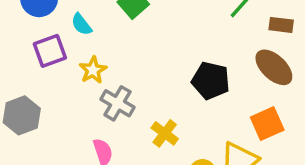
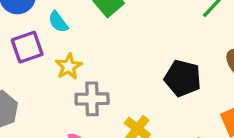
gray cross: (117, 103) -> (92, 99), turned -32

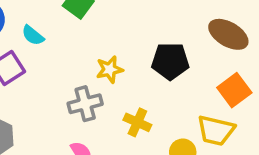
yellow star: (69, 66) -> (110, 69), moved, turned 30

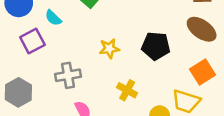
gray cross: (85, 104) -> (68, 75), moved

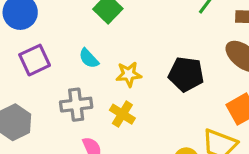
cyan semicircle: (53, 18) -> (89, 58), moved
yellow cross: (127, 90) -> (122, 114), moved

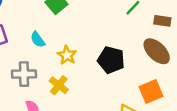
yellow star: (129, 74) -> (67, 55), turned 30

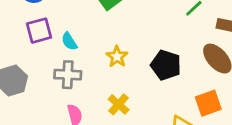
cyan semicircle: (38, 40) -> (69, 41), moved
yellow cross: (59, 85) -> (119, 104), moved

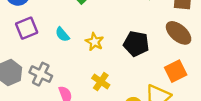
cyan semicircle: (69, 41) -> (62, 34), moved
gray cross: (68, 75) -> (41, 74), moved, turned 30

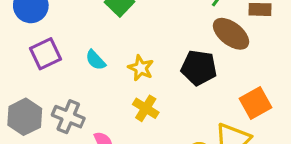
brown ellipse: (179, 33) -> (231, 34), moved
yellow cross: (101, 82) -> (146, 108), moved

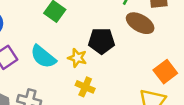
cyan semicircle: (96, 60) -> (43, 57), size x1.6
black pentagon: (199, 68) -> (101, 41), moved

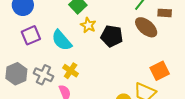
yellow star: (77, 58) -> (88, 25), moved
yellow cross: (85, 87) -> (71, 71), moved

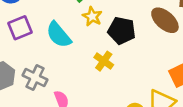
yellow cross: (71, 71) -> (104, 61), moved

